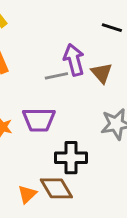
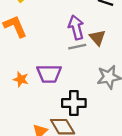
gray line: (56, 76) -> (77, 47), moved

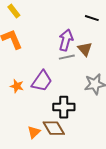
purple arrow: (76, 27) -> (66, 40), turned 30
purple trapezoid: (49, 74) -> (42, 81), turned -55

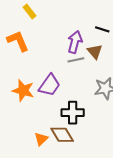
yellow rectangle: (14, 11) -> (29, 11), moved
black line: (92, 18) -> (102, 29), moved
orange star: (17, 86) -> (23, 90), size x1.5

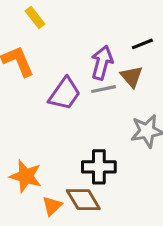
black line: (102, 29) -> (142, 44), turned -40
purple trapezoid: (50, 85) -> (65, 94), moved
orange star: (23, 90) -> (26, 176), moved

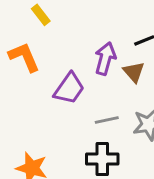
gray line: (104, 89) -> (107, 120), moved

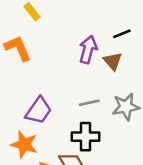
purple trapezoid: (69, 88) -> (39, 111), moved

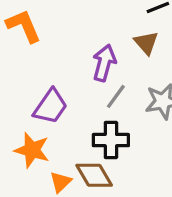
purple arrow: (88, 49) -> (104, 63), moved
gray line: (89, 103) -> (116, 96), turned -42

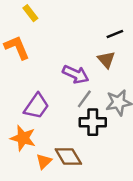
purple arrow: (104, 63) -> (76, 74), turned 100
black cross: (111, 140) -> (93, 122), moved

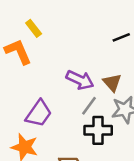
yellow rectangle: (30, 13) -> (34, 28), moved
brown triangle: (106, 60) -> (112, 83), moved

